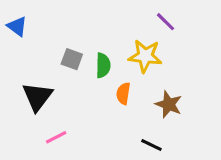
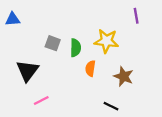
purple line: (165, 22) -> (136, 16), moved, turned 35
blue triangle: (17, 26) -> (13, 19), turned -42

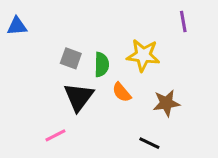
orange semicircle: (90, 68) -> (122, 92), turned -49
black triangle: (27, 71) -> (79, 97), moved
brown star: (124, 76) -> (166, 103), turned -30

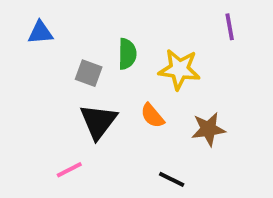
blue triangle: (17, 26) -> (40, 33), moved
green semicircle: (102, 65) -> (127, 54), moved
black line: (149, 143) -> (172, 179), moved

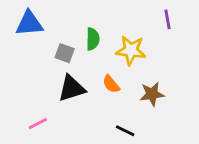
blue triangle: (40, 33) -> (29, 24), size x1.5
black triangle: (98, 121) -> (72, 88), turned 36
pink line: (69, 170) -> (38, 124), moved

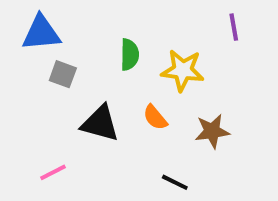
gray square: (65, 53) -> (63, 74), moved
black triangle: (72, 88) -> (100, 123), turned 32

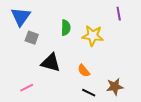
blue triangle: (41, 33) -> (21, 17), turned -50
orange semicircle: (155, 117) -> (84, 71), moved
brown star: (212, 131) -> (115, 87), moved

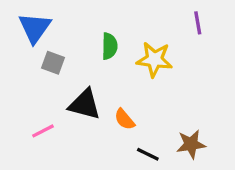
orange semicircle: (84, 71) -> (125, 119), moved
pink line: (27, 88) -> (43, 131), moved

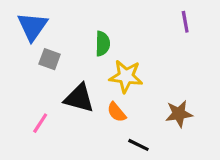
yellow star: (154, 59) -> (126, 76), moved
pink line: (43, 131) -> (40, 123), turned -30
brown star: (191, 144) -> (179, 114), moved

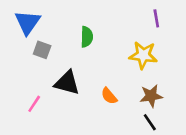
yellow star: (126, 76) -> (143, 55), moved
orange semicircle: (117, 112) -> (109, 96), moved
black line: (138, 145) -> (150, 122), moved, turned 30

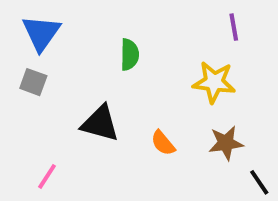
gray square: (42, 50) -> (33, 82), moved
pink line: (34, 104) -> (47, 176), moved
black line: (150, 122) -> (259, 182), moved

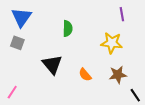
black triangle: (100, 123) -> (52, 64), turned 35
pink line: (47, 176) -> (12, 92), moved

